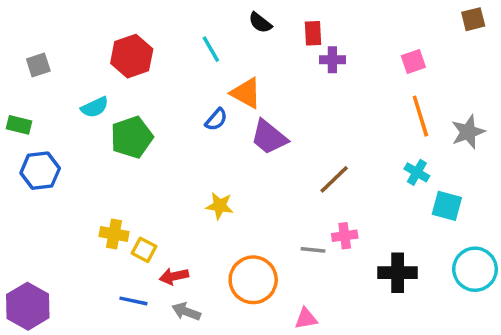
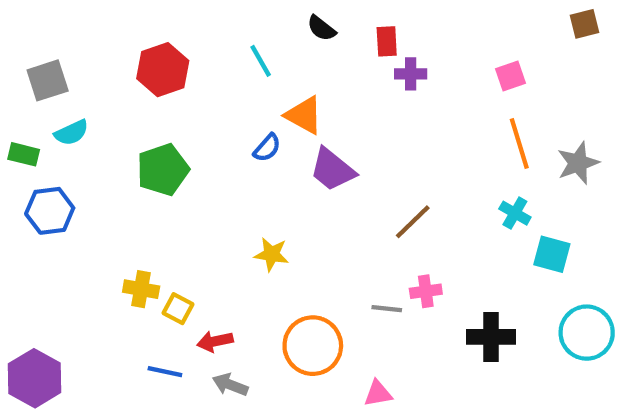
gray square: (38, 65) -> (48, 80), size x1.4
cyan semicircle: (95, 107) -> (71, 133), moved

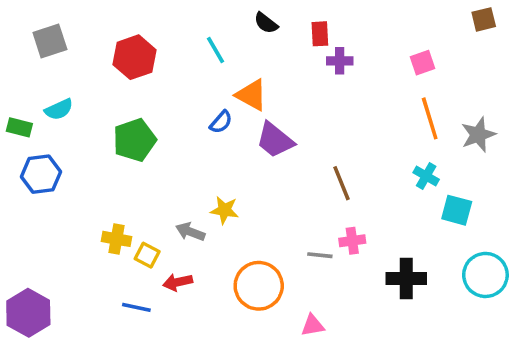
gray square: (48, 80) -> (50, 41), moved
brown line: (413, 222) -> (341, 183), turned -68
gray arrow: (230, 385) -> (190, 232), moved

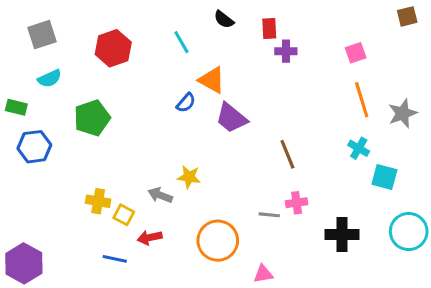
cyan semicircle: (59, 109) -> (50, 79), moved
green pentagon: (135, 140) -> (92, 118), moved

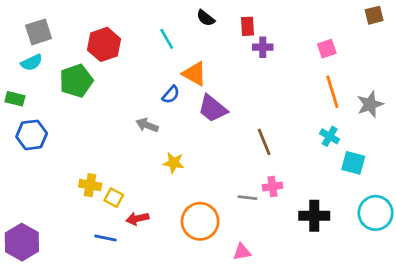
cyan semicircle: (50, 79) -> (32, 63), moved
green pentagon: (92, 118) -> (76, 81), moved
gray arrow: (160, 195) -> (147, 125), moved

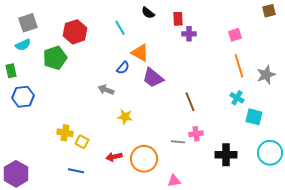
green rectangle: (15, 99) -> (11, 71), turned 64
red arrow: (137, 219) -> (114, 157), moved

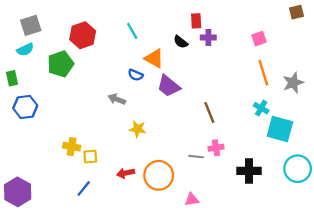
black semicircle: (148, 13) -> (181, 42), moved
blue semicircle: (123, 68) -> (135, 75), turned 72
cyan square: (254, 117) -> (280, 129), size x1.4
yellow square: (82, 142) -> (90, 157), turned -32
blue line: (76, 171) -> (84, 189), turned -63

